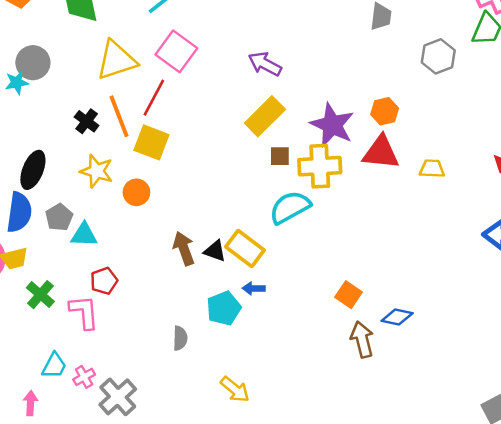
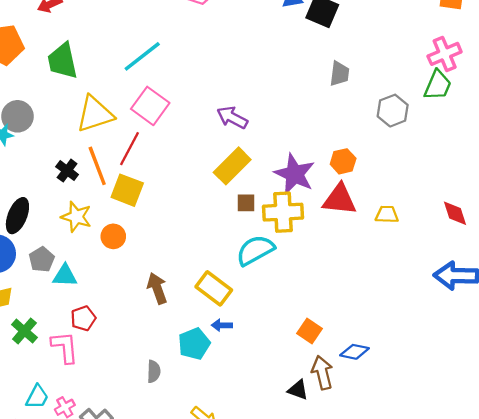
black triangle: (215, 251) -> (298, 390), moved

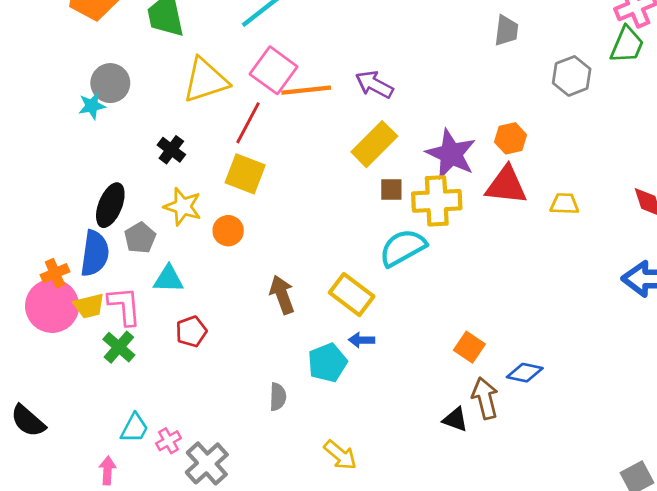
orange line: (97, 166) -> (306, 90), moved, turned -75
gray pentagon: (42, 259) -> (140, 238), moved
pink L-shape: (65, 347) -> (125, 306), moved

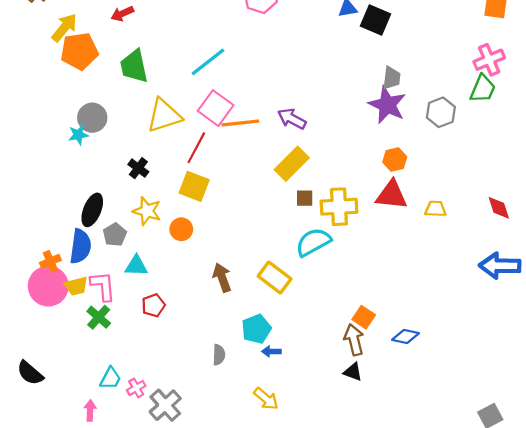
purple star: (451, 154) -> (387, 105), moved
blue arrow: (362, 340) -> (271, 352), moved
brown arrow: (485, 398) -> (354, 340), moved

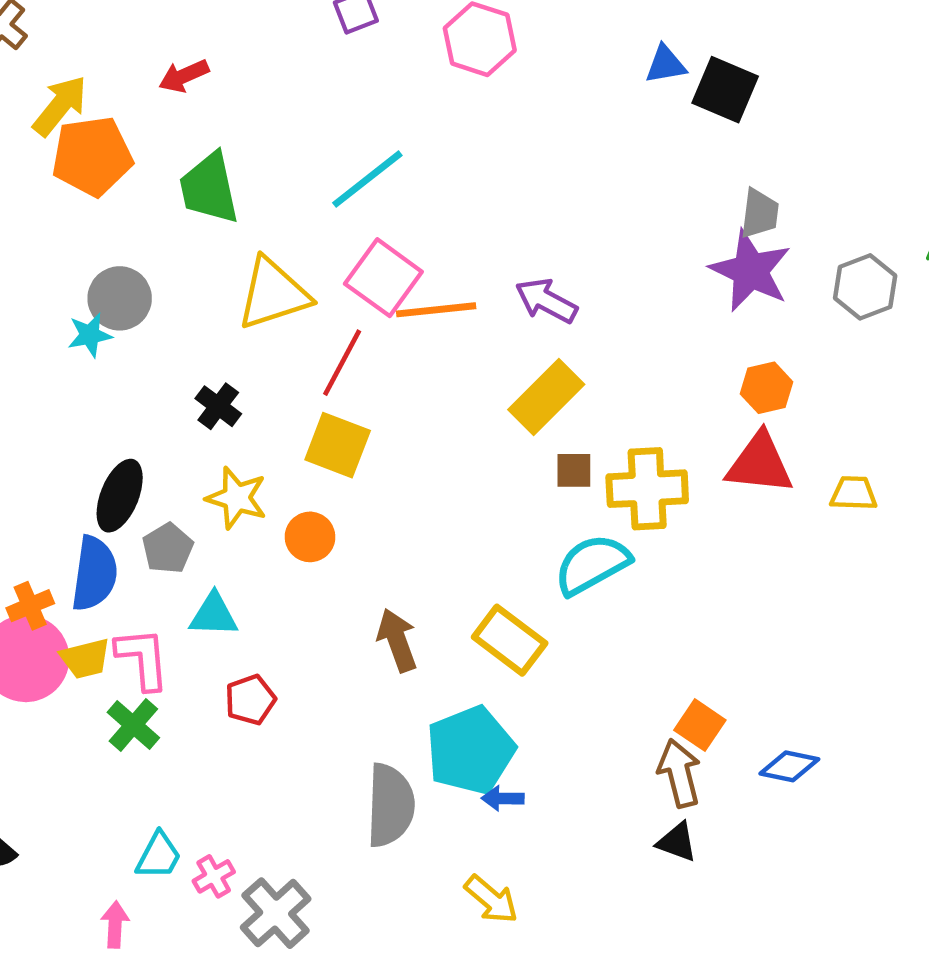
cyan pentagon: (256, 329) -> (471, 750), size x1.4
gray semicircle: (219, 355) -> (390, 805), size x1.8

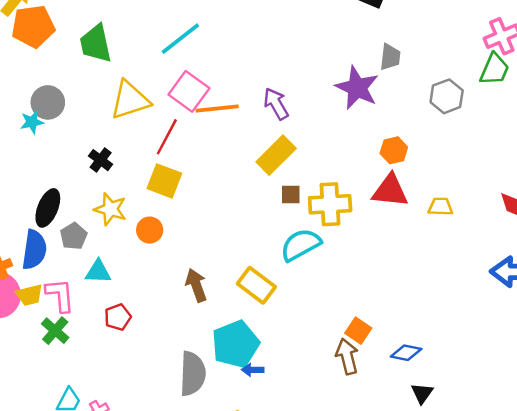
purple star: (750, 271) -> (357, 88), moved
purple arrow: (546, 301) -> (276, 104), turned 32
black triangle: (677, 842) -> (422, 393), moved, turned 45

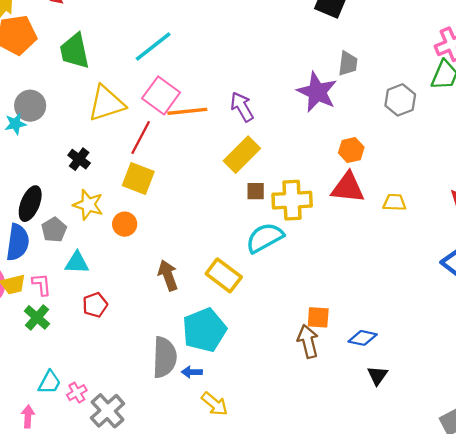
pink L-shape: (60, 295) -> (42, 284), size x0.7
orange square: (358, 331) -> (318, 317), turned -30
blue arrow: (253, 370) -> (192, 372), moved

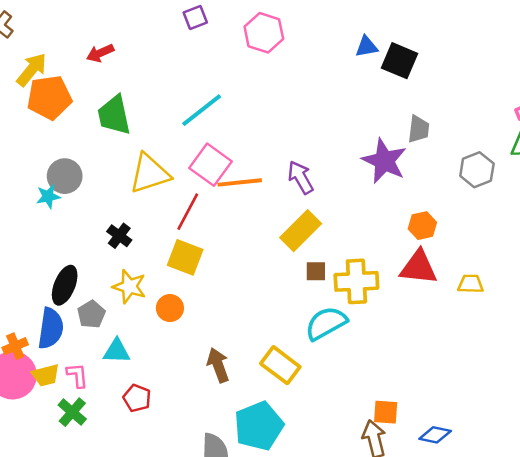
red pentagon: (95, 305) -> (137, 398), turned -30

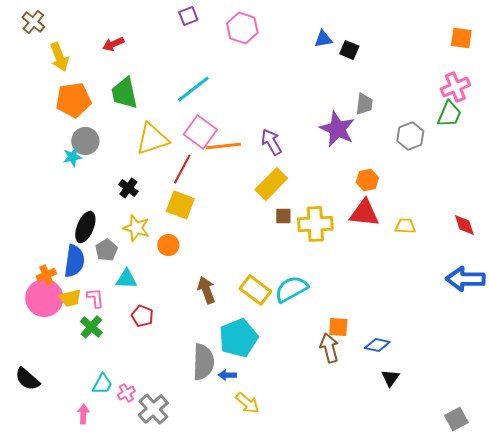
black square: (400, 61) -> (349, 50), size x0.7
yellow arrow: (32, 70) -> (59, 57), turned 120
orange pentagon: (49, 97) -> (73, 100), moved
cyan semicircle: (326, 323) -> (291, 289), moved

